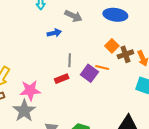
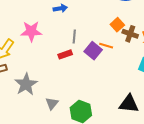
brown cross: (125, 54) -> (130, 34), turned 35
pink star: (30, 90) -> (31, 31), moved

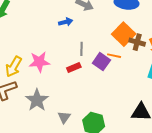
orange square: (117, 25) -> (124, 34), size x1.6
pink star: (31, 31) -> (39, 62), moved

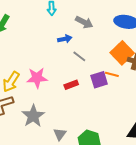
gray line: (82, 49) -> (79, 56), moved, turned -56
purple square: (101, 62) -> (99, 80), turned 36

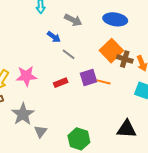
blue arrow: (65, 39) -> (54, 37), turned 48
orange line: (112, 74) -> (104, 82), moved
gray triangle: (60, 134) -> (41, 131), moved

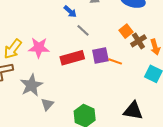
orange square: (111, 51) -> (126, 31), size x0.6
brown cross: (125, 59) -> (138, 41), turned 35
red rectangle: (61, 83) -> (72, 58), size x1.6

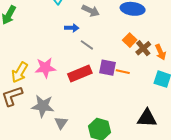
blue arrow: (70, 12) -> (72, 28), turned -32
purple square: (100, 56) -> (107, 68), turned 30
gray star: (31, 85) -> (43, 106), turned -30

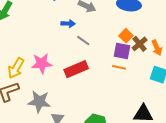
purple square: (107, 68) -> (122, 51), moved

